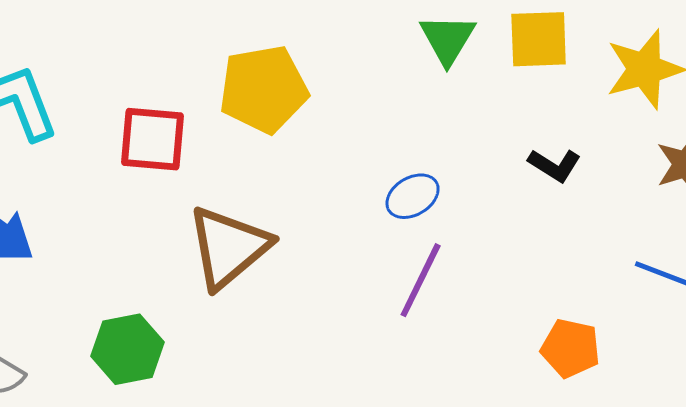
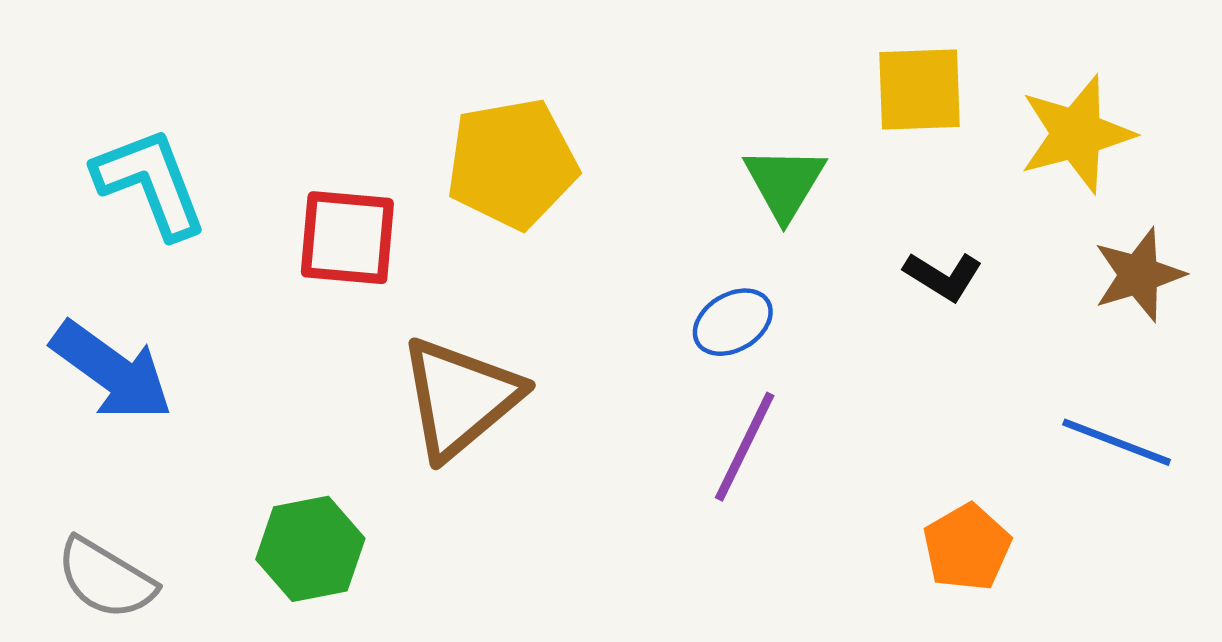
green triangle: (448, 39) -> (785, 183), moved
orange pentagon: (571, 348) -> (967, 547), turned 30

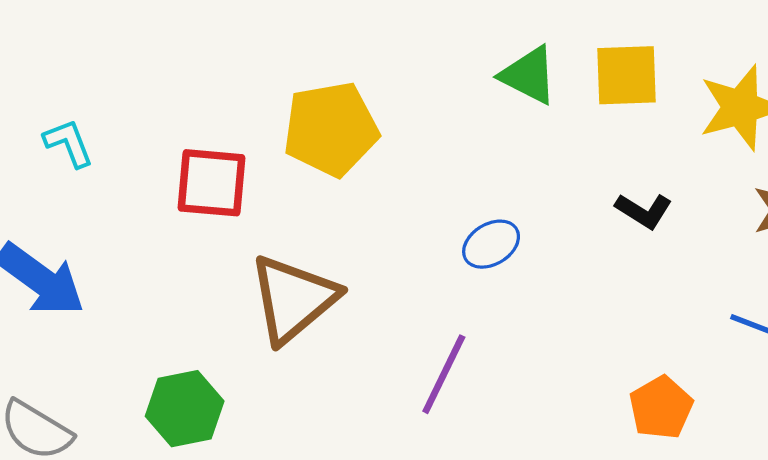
cyan L-shape: (150, 183) -> (68, 143), size x0.6
green triangle: (785, 183) -> (529, 75), moved, turned -34
purple line: (745, 447) -> (444, 374), moved

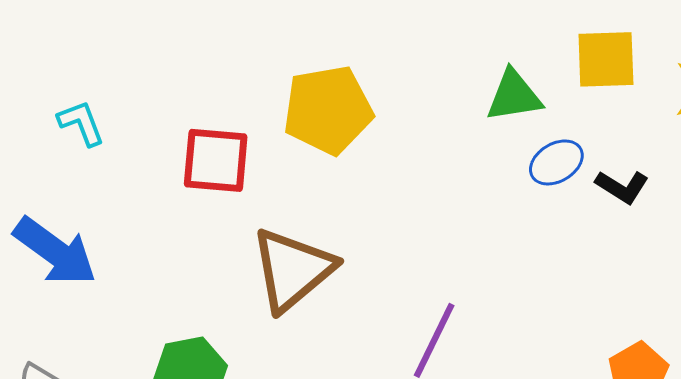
green triangle: (529, 75) -> (514, 96), moved, turned -36
blue ellipse: (491, 244) -> (556, 162), moved

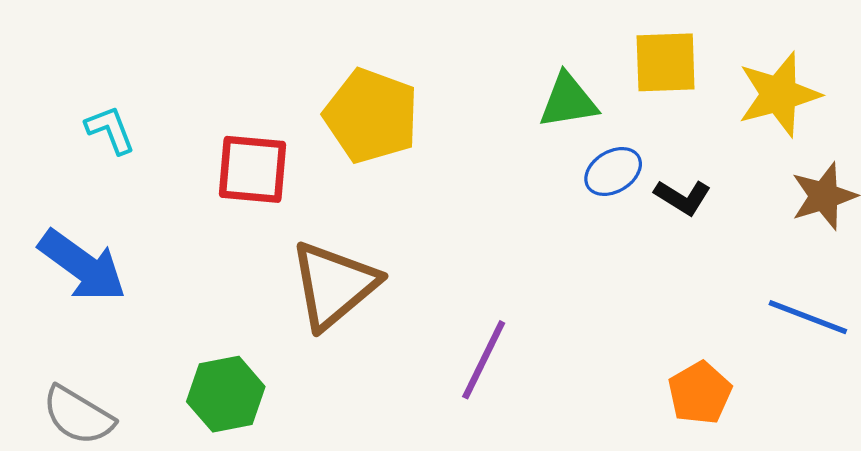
yellow pentagon: (328, 110) -> (371, 116), turned 30

